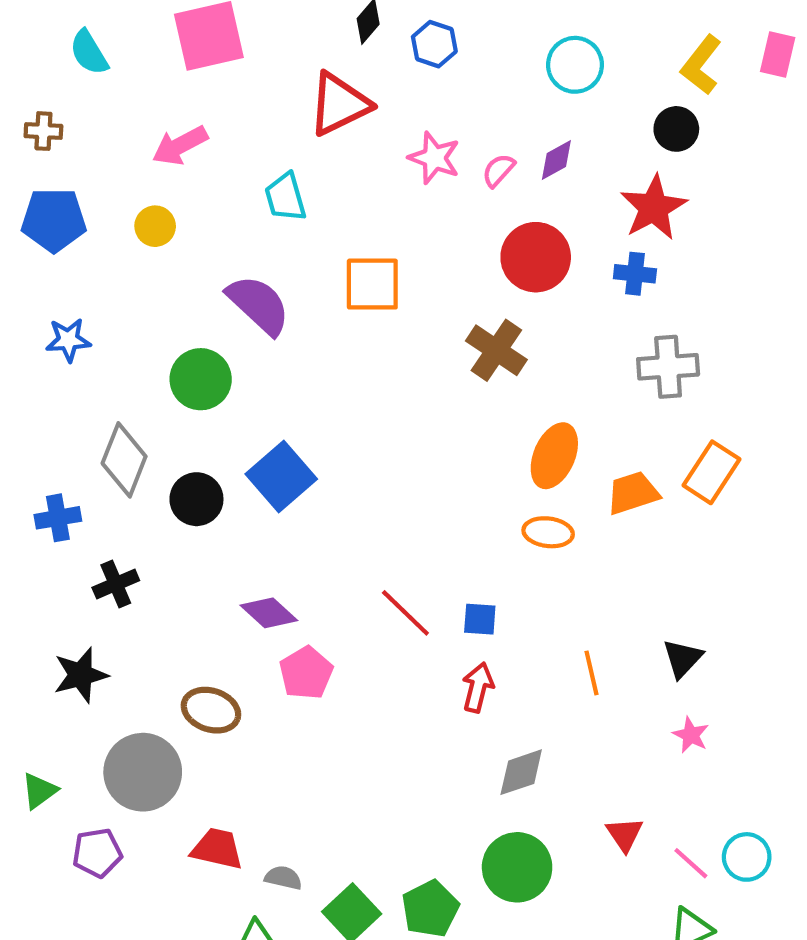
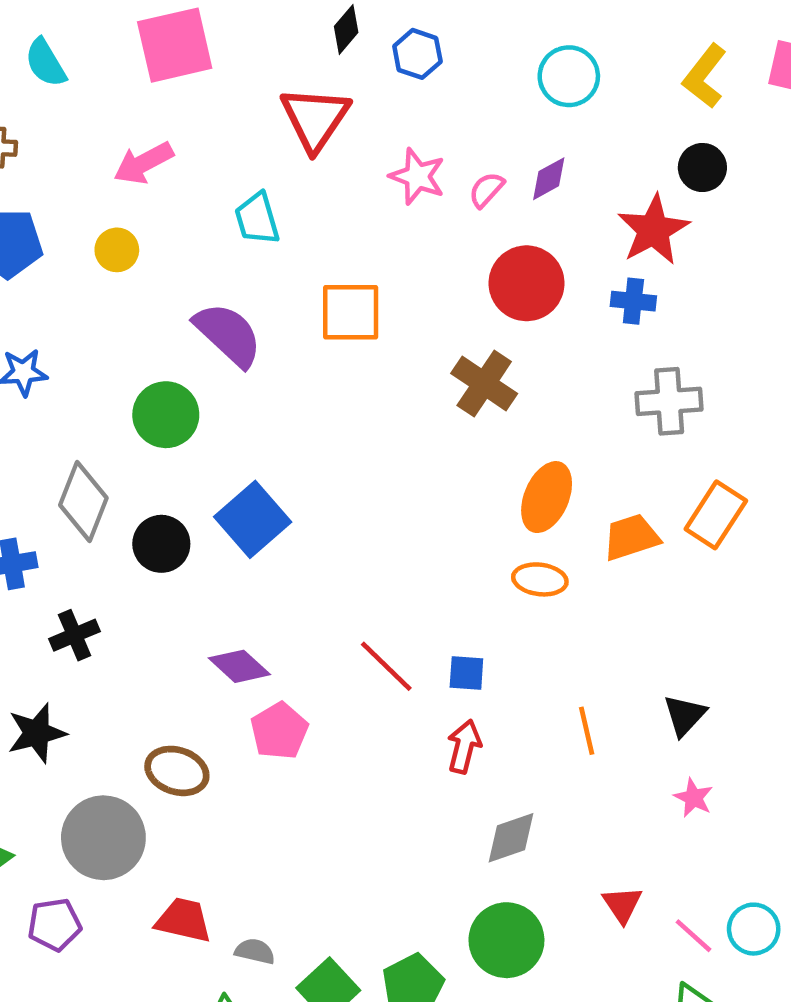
red triangle: (339, 104) -> (315, 119), turned -30
black circle: (676, 129) -> (702, 168), moved

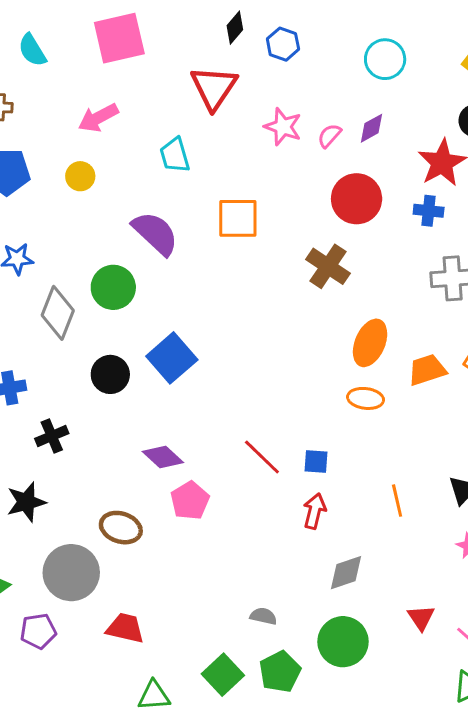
gray diamond: (83, 502) -> (58, 313), moved
gray semicircle: (255, 951) -> (263, 616), moved

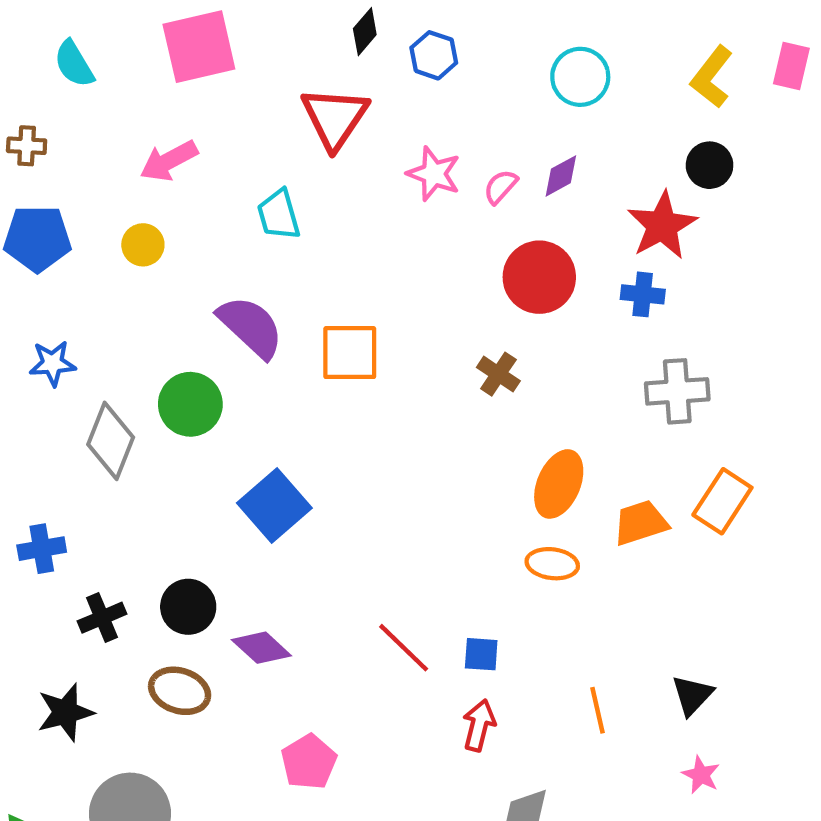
orange square: (238, 218) -> (350, 353), moved
brown cross: (328, 266) -> (498, 374), size x0.7
black circle: (110, 374) -> (188, 607), moved
pink pentagon: (190, 501) -> (309, 762), moved
brown ellipse: (121, 528) -> (180, 691), moved

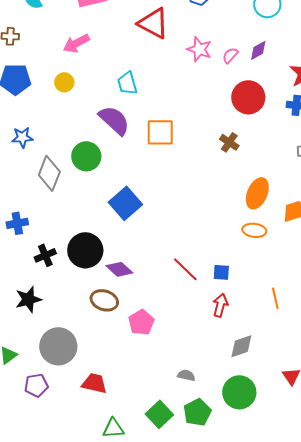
red triangle: (335, 118) -> (153, 23), turned -36
cyan trapezoid: (279, 215) -> (127, 83), moved
black circle: (188, 607) -> (85, 250), size x1.4
brown ellipse: (180, 691) -> (104, 300), moved

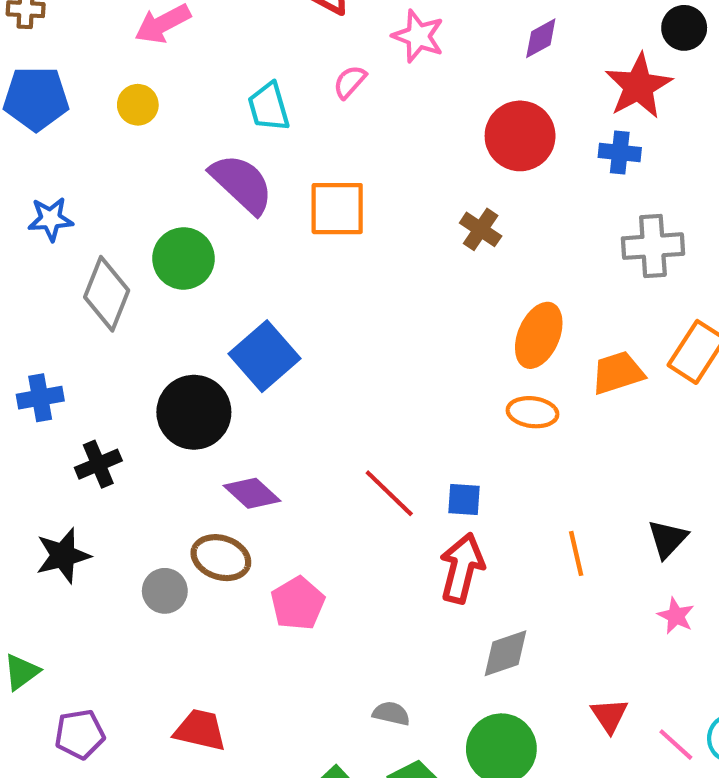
pink semicircle: (230, 55) -> (350, 82), moved
black circle: (85, 250) -> (194, 412), moved
red arrow: (220, 305) -> (462, 568), size x1.4
gray circle: (58, 346) -> (165, 591), moved, size x0.6

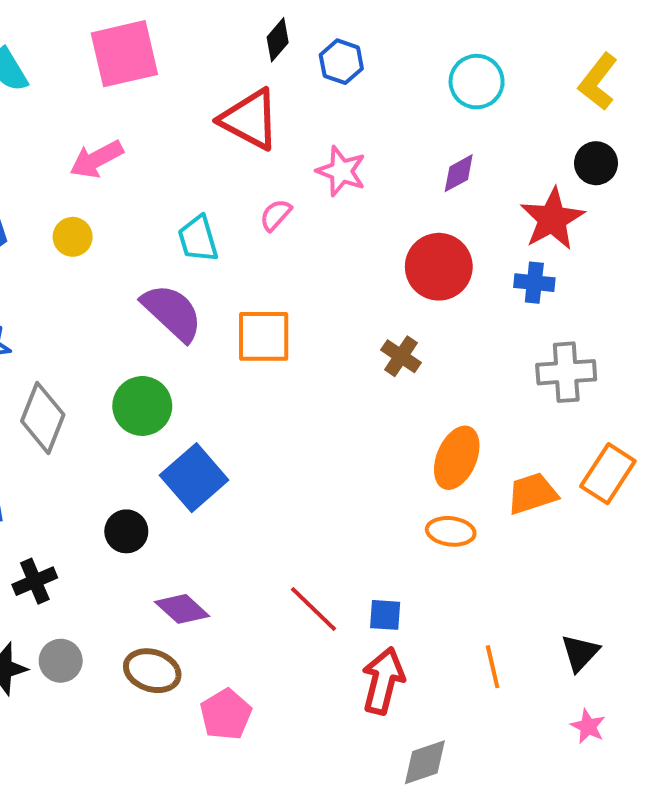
green circle: (184, 258) -> (142, 406), moved
black circle: (194, 412) -> (126, 531), size x0.6
gray circle: (165, 591) -> (61, 661), moved

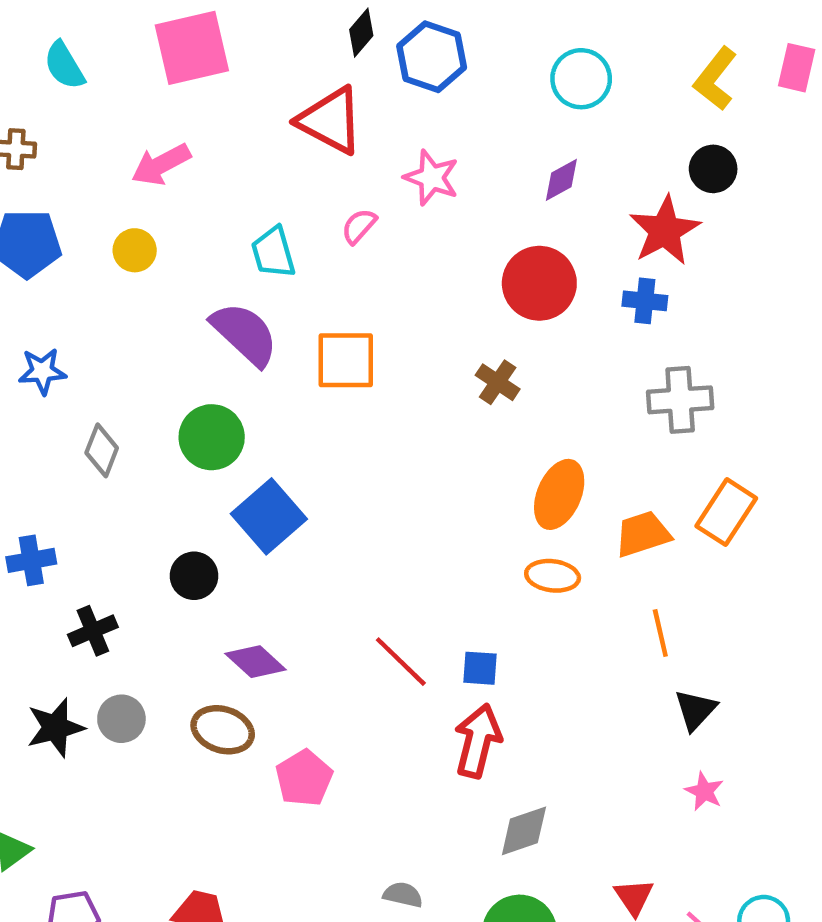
blue hexagon: (341, 62) -> (432, 57), size x1.4
gray diamond: (43, 418) -> (102, 450), size x0.7
orange line: (493, 667) -> (660, 633), moved

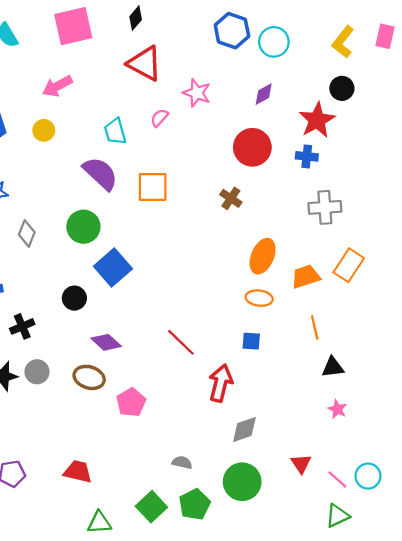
black diamond: (361, 33) -> (136, 18), moved
blue hexagon: (432, 57) -> (232, 31), moved
blue square: (480, 668) -> (251, 341), moved
black triangle: (695, 710) -> (333, 367), turned 40

